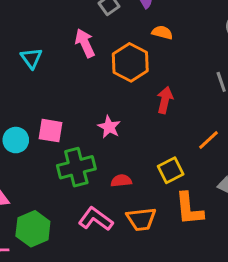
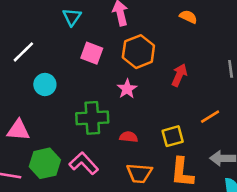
orange hexagon: (130, 62) -> (138, 52), moved
pink square: (50, 131) -> (92, 53), moved
pink L-shape: (96, 219) -> (84, 163), moved

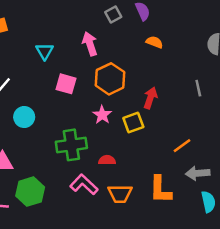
orange line: (210, 117) -> (182, 146), moved
yellow square: (173, 136) -> (133, 123), moved
pink L-shape: (84, 163) -> (84, 185), moved

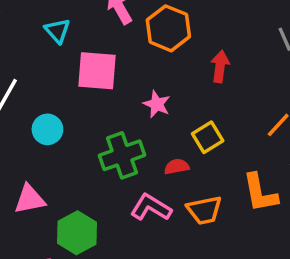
orange hexagon: (110, 79) -> (168, 28), moved
pink square: (66, 84) -> (97, 71), size x1.4
yellow square: (133, 123) -> (208, 137), moved

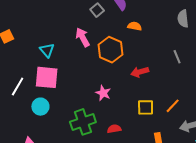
red arrow: (220, 67) -> (140, 72), turned -114
pink square: (97, 71) -> (47, 77), moved
yellow square: (208, 137) -> (146, 107), moved, turned 30

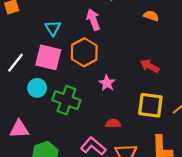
orange hexagon: (110, 50) -> (84, 52), moved
red arrow: (140, 72) -> (150, 66), turned 36
yellow square: (146, 107) -> (150, 105), size x1.4
green cross: (83, 122) -> (66, 100), moved, turned 30

